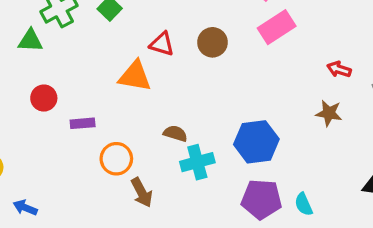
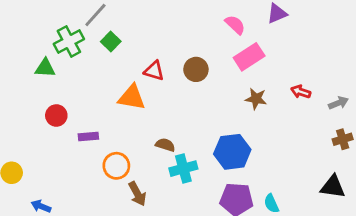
brown star: (329, 113) -> (256, 99), moved

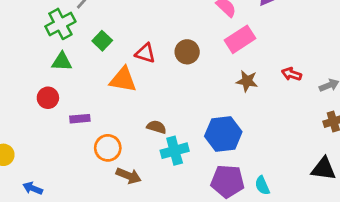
green square: (111, 41) -> (102, 41), moved
green triangle: (45, 68) -> (62, 62), moved
brown arrow: (137, 194) -> (129, 176), turned -40

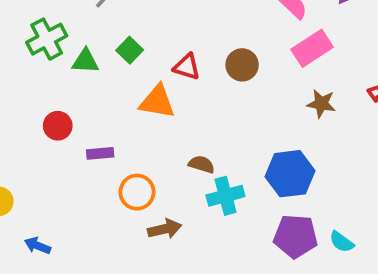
green cross: (60, 24) -> (47, 39), moved
green triangle: (62, 62) -> (85, 61), moved
brown arrow: (129, 176) -> (165, 229), turned -35
cyan semicircle: (262, 185) -> (342, 242), turned -30

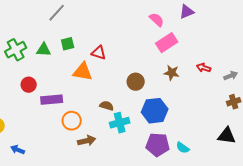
green cross: (47, 39) -> (16, 50), moved
green square: (130, 50) -> (68, 44), turned 32
brown circle: (242, 65) -> (136, 82), moved
purple rectangle: (100, 153) -> (52, 100), size x1.5

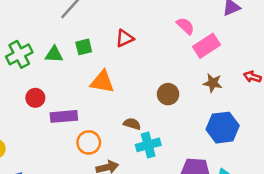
pink semicircle: (157, 20) -> (185, 26), moved
red triangle: (99, 53) -> (125, 38), moved, turned -42
blue hexagon: (155, 111) -> (223, 128), moved

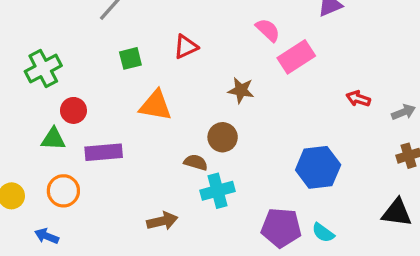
green triangle: (54, 54) -> (53, 139), moved
brown star: (213, 83) -> (241, 90), moved
brown circle: (168, 94) -> (223, 137), moved
red circle: (35, 98) -> (73, 110), moved
orange circle: (89, 142) -> (63, 191), moved

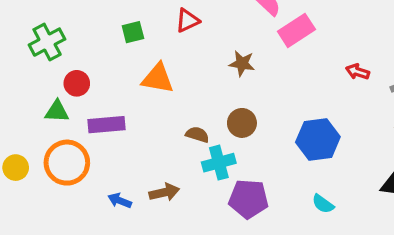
brown circle: (223, 137) -> (242, 123), moved
orange circle: (63, 191) -> (67, 163), size x1.4
purple pentagon: (281, 228) -> (249, 199), moved
blue arrow: (47, 236) -> (120, 201), moved

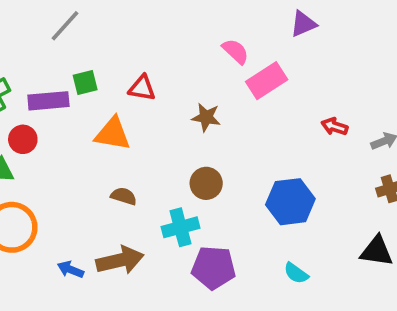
red triangle: (187, 21) -> (142, 88), moved, turned 35
purple rectangle: (107, 125) -> (48, 101), moved
brown semicircle: (197, 135) -> (124, 196), moved
brown arrow: (164, 192) -> (120, 260), size x1.4

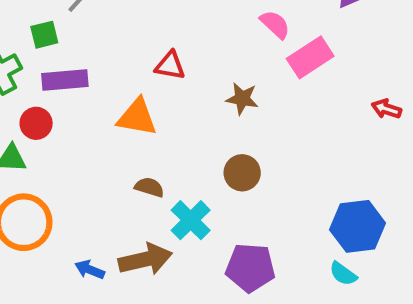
green square: (85, 83) -> (44, 35), moved
blue hexagon: (290, 202) -> (358, 226), moved
cyan cross: (180, 227) -> (191, 220), moved, turned -30

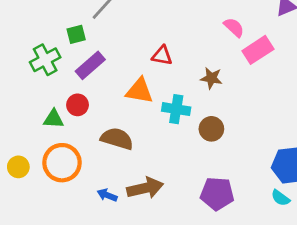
purple rectangle: (65, 80) -> (90, 65), turned -36
red circle: (36, 123) -> (78, 105), moved
brown semicircle: (149, 187) -> (117, 139), moved, size x1.6
cyan cross: (191, 220) -> (176, 109), moved, turned -36

